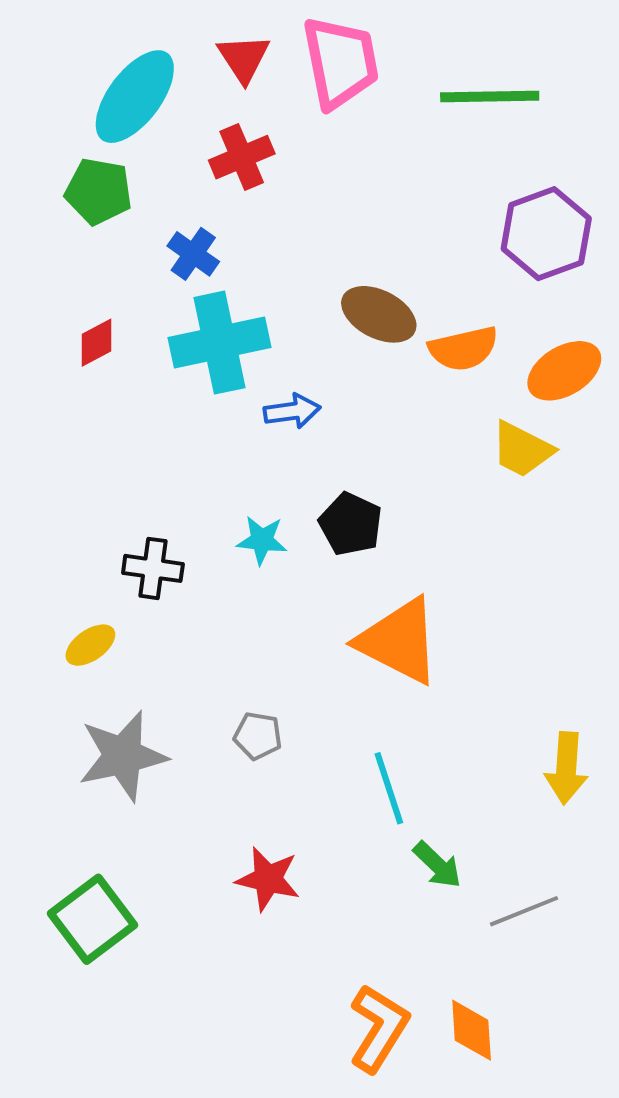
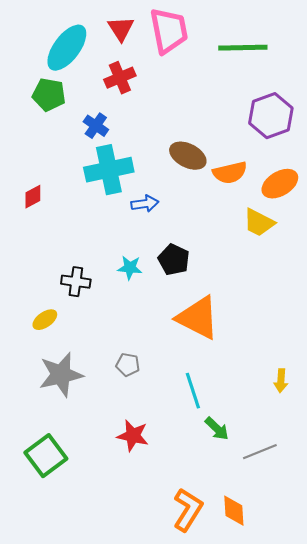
red diamond: (96, 343) -> (33, 197), moved
yellow arrow: (566, 768) -> (281, 381), size x0.7

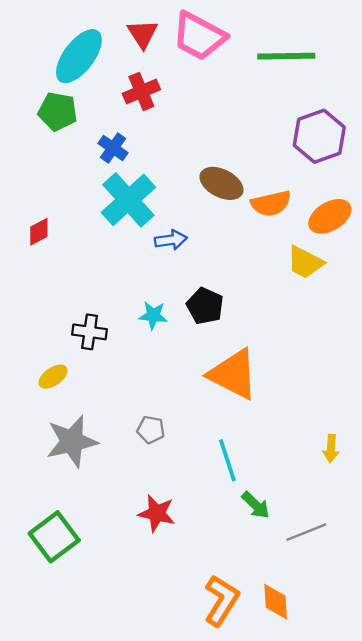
pink trapezoid: (169, 31) -> (199, 36), turned 129
cyan cross: (109, 170) -> (128, 200), turned -30

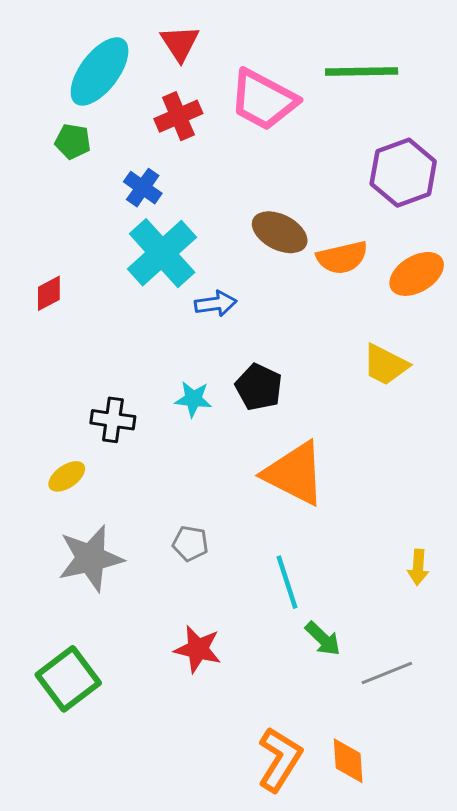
pink trapezoid: (199, 36) -> (263, 100), moved
green pentagon: (58, 112) -> (73, 141), size x0.7
yellow trapezoid: (305, 262) -> (385, 365), moved

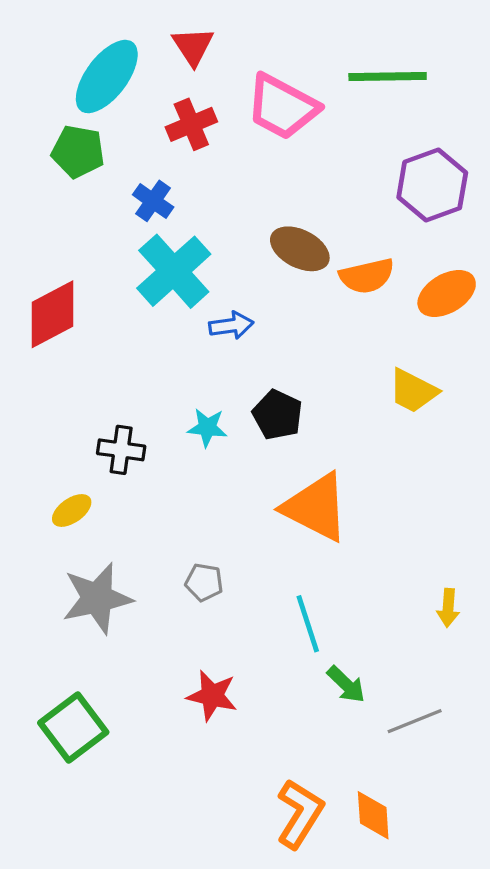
green pentagon: (73, 141) -> (78, 152), size x1.4
red diamond: (49, 293) -> (53, 314), size x1.8

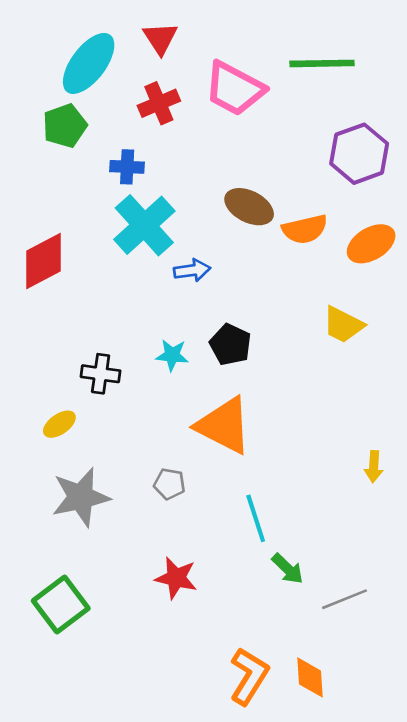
green pentagon: (78, 152) -> (65, 126), turned -30
blue cross: (153, 201) -> (127, 167), turned -32
orange triangle: (316, 507) -> (224, 425), moved
yellow arrow: (448, 608) -> (374, 467), moved

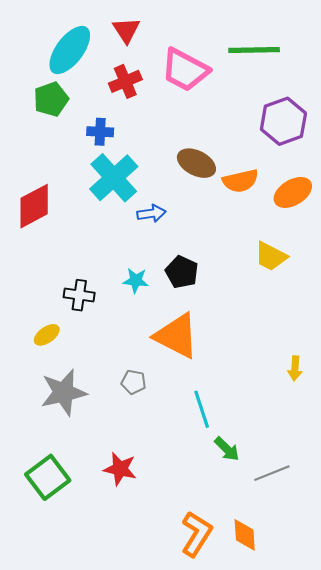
red star: (176, 578) -> (120, 469), moved

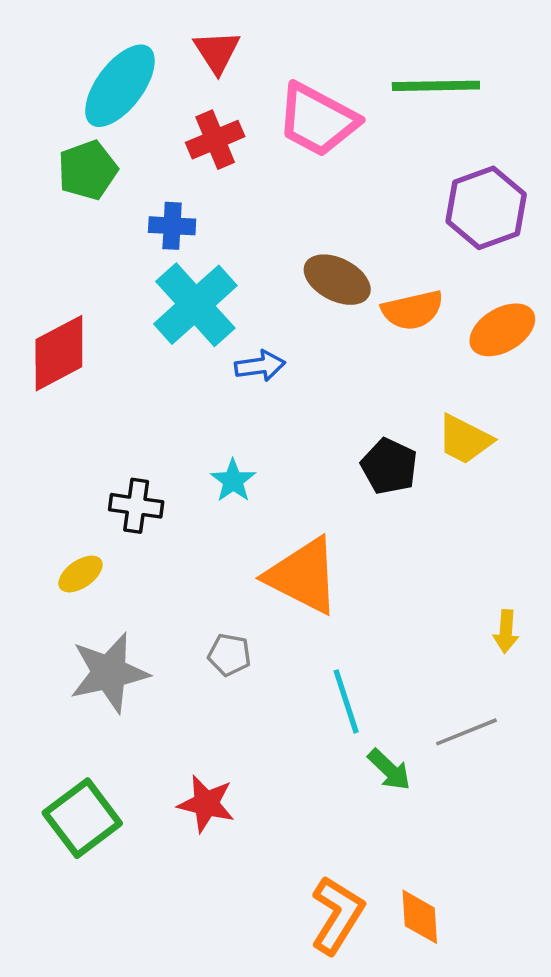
black pentagon: (182, 272) -> (389, 466), moved
cyan star: (136, 280) -> (233, 481), turned 30
gray line: (272, 473) -> (466, 732), moved

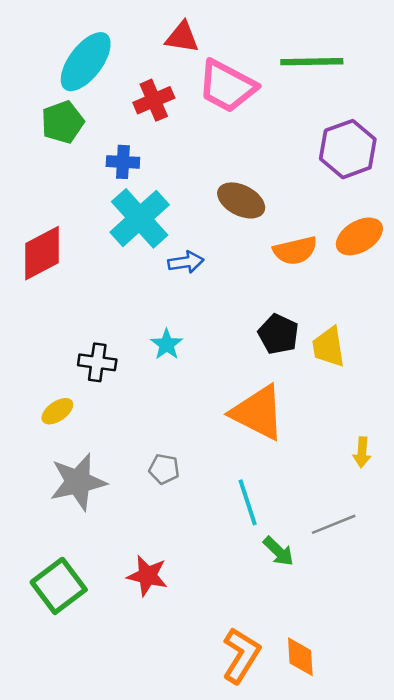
red triangle: (217, 52) -> (182, 37), moved, turned -48
orange semicircle: (413, 310) -> (295, 251), moved
yellow trapezoid: (465, 439) -> (329, 347), moved, turned 54
orange triangle: (303, 576) -> (258, 412), moved

